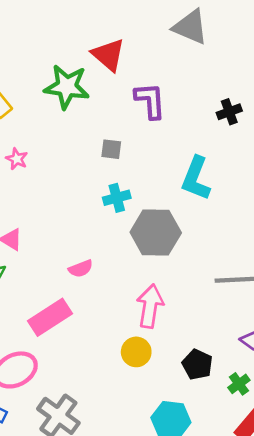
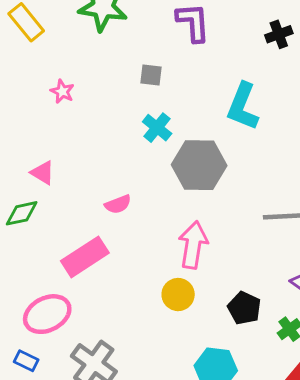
pink star: (17, 159) -> (62, 91), moved
cyan cross: (117, 198) -> (157, 128), turned -36

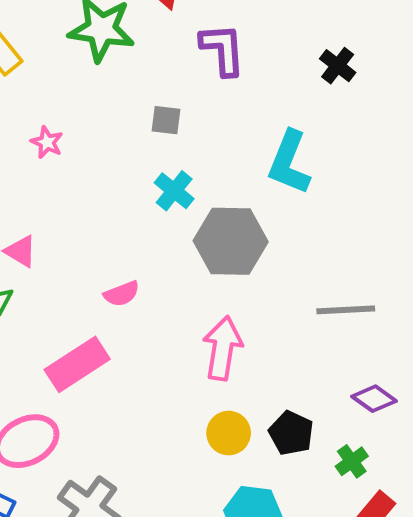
black cross: (279, 34) -> (338, 66), turned -32
yellow circle: (178, 295) -> (229, 433), moved

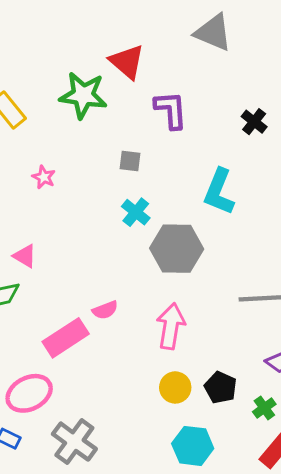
pink semicircle: (122, 294) -> (105, 310), moved

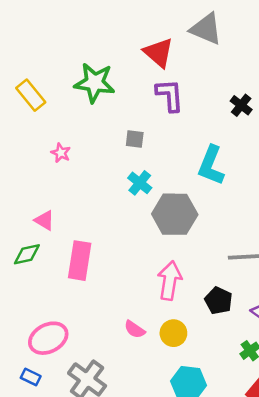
red triangle: (127, 62) -> (158, 53), moved
pink semicircle: (105, 310) -> (135, 329), moved, turned 55
pink rectangle: (66, 338) -> (80, 261), moved, turned -48
black pentagon: (220, 387) -> (219, 301), moved

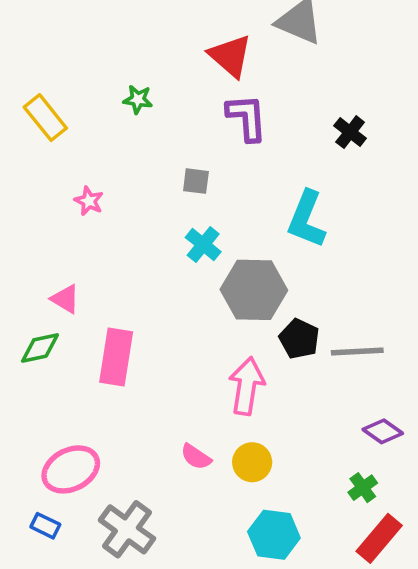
green star: (95, 83) -> (138, 99), size x0.5
black pentagon: (219, 301) -> (299, 339), moved

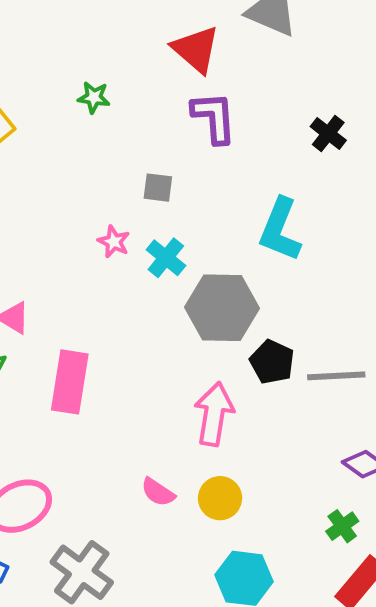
pink star: (89, 201) -> (114, 242), moved

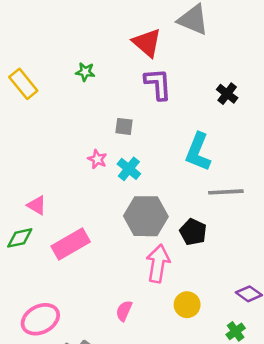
gray hexagon: (222, 308) -> (146, 216), moved
gray line: (336, 376) -> (226, 192), moved
pink rectangle: (70, 382) -> (71, 244), turned 51
pink semicircle: (158, 492) -> (124, 311), turned 80
yellow circle: (220, 498) -> (187, 305), moved

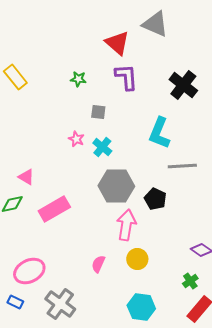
green star: (85, 72) -> (78, 79), moved
black cross: (227, 94) -> (183, 85), size x1.6
yellow circle: (187, 305) -> (137, 259), moved

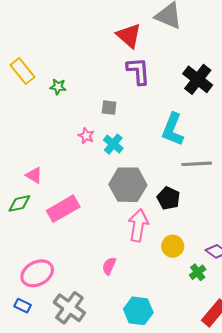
green star: (78, 79) -> (58, 87), moved
yellow circle: (137, 259) -> (173, 246), moved
green cross: (190, 281) -> (198, 272), moved
cyan hexagon: (141, 307) -> (138, 311), moved

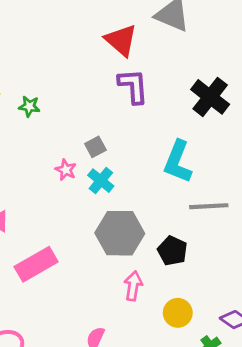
gray square: (109, 108) -> (95, 147), moved, turned -35
pink arrow: (138, 225) -> (133, 286), size x0.7

